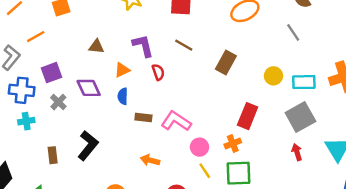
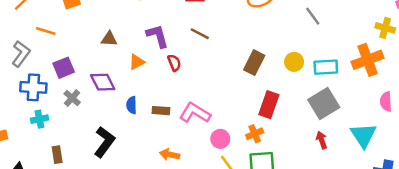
orange line: (36, 37) -> (46, 31), turned 48
brown rectangle: (226, 62) -> (254, 63), moved
blue semicircle: (123, 96) -> (132, 105), moved
brown rectangle: (53, 155) -> (57, 155), moved

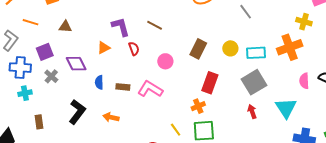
brown triangle: (109, 39) -> (65, 27), moved
pink circle: (220, 139) -> (165, 61), moved
orange arrow: (170, 155) -> (111, 117), moved

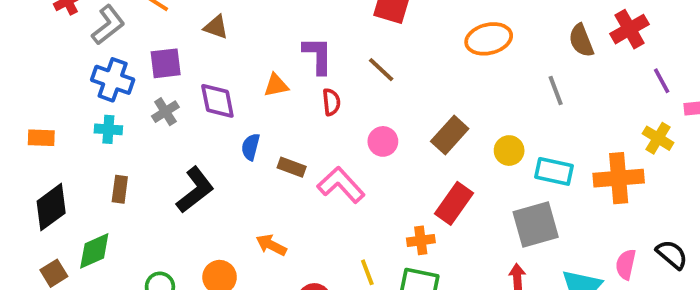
pink semicircle: (304, 81) -> (626, 264), moved
orange arrow: (111, 117) -> (271, 245), moved

